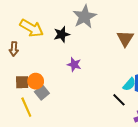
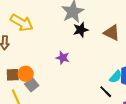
black star: (62, 34) -> (81, 30), moved
brown triangle: (125, 38) -> (112, 33), turned -36

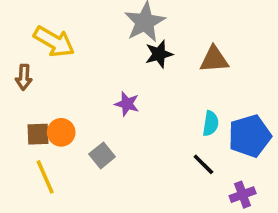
brown triangle: (112, 33) -> (214, 59), turned -30
cyan semicircle: (116, 77) -> (211, 123), moved, turned -32
gray square: (32, 85) -> (102, 155), moved

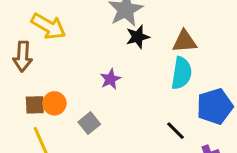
brown arrow: (24, 77) -> (23, 56), size x1.4
purple star: (127, 104) -> (110, 79), turned 30
cyan semicircle: (211, 123) -> (182, 73), moved, size x1.5

